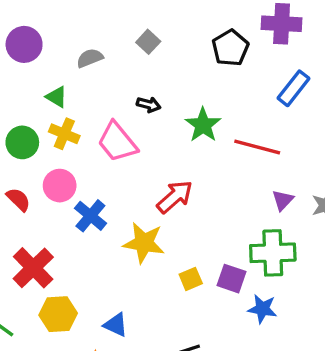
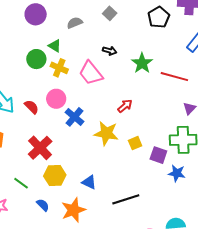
green circle: (22, 142) -> (36, 59), moved
red arrow: (175, 197) -> (125, 106), size x0.7
yellow square: (191, 279) -> (135, 143), moved

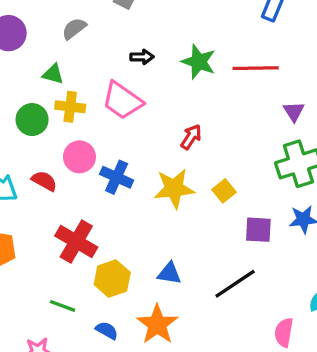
green circle: (36, 59) -> (32, 120), moved
purple square: (158, 155) -> (258, 230), moved

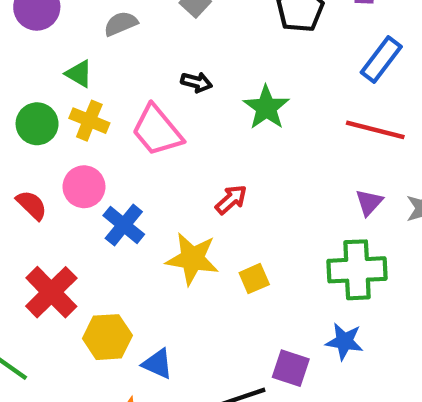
red line: (256, 68) -> (375, 130), moved
purple square: (258, 230) -> (291, 368), moved
yellow hexagon: (112, 279) -> (107, 337), moved

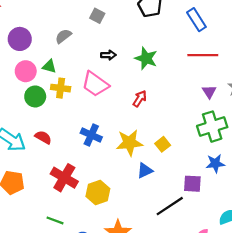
blue rectangle: (381, 59) -> (196, 20), turned -55
pink circle: (84, 187) -> (26, 71), moved
red arrow: (231, 200) -> (140, 99), moved
blue triangle: (158, 364) -> (145, 171), moved, turned -35

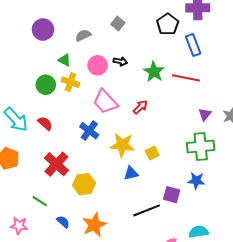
blue rectangle: (196, 20) -> (193, 45), moved
red line: (203, 55) -> (186, 78), moved
pink circle: (26, 71) -> (98, 65), moved
pink trapezoid: (95, 84) -> (105, 102), moved

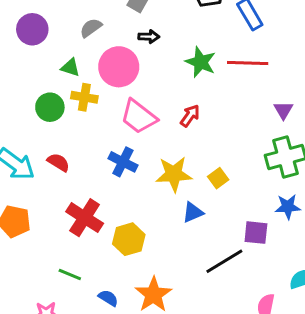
black arrow: (120, 61) -> (149, 37), moved
pink circle: (98, 65) -> (119, 67), size x1.4

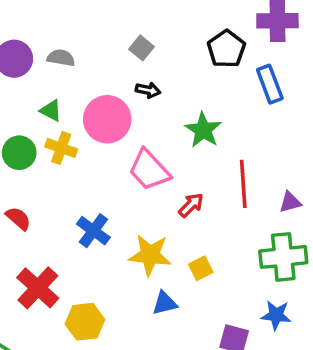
gray semicircle: (91, 28) -> (61, 58), moved, turned 35
red line: (248, 63) -> (243, 184), moved, turned 75
purple triangle: (283, 110) -> (290, 202), turned 36
red arrow: (190, 116) -> (191, 205), moved
pink trapezoid: (139, 117) -> (149, 170), moved

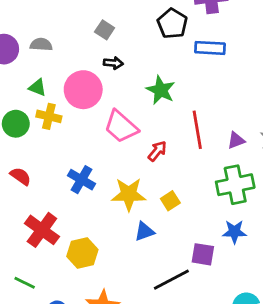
blue rectangle: (270, 84) -> (210, 48), turned -60

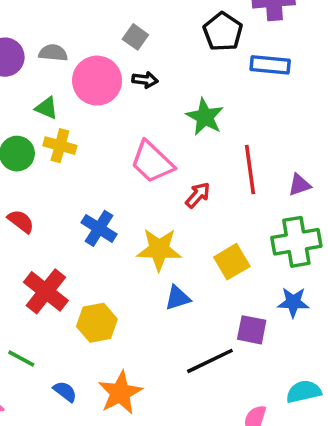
pink circle: (83, 90) -> (97, 81), moved
yellow square: (170, 201) -> (232, 262), moved, size x1.4

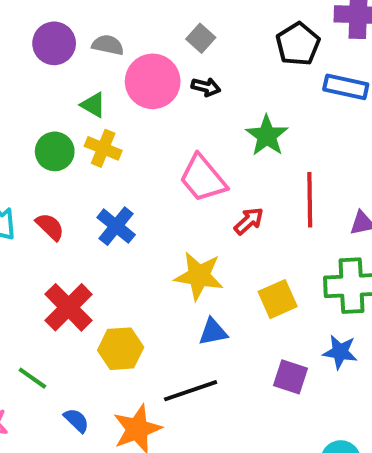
blue cross: (99, 228) -> (116, 226), moved
black line: (210, 361) -> (191, 391), moved

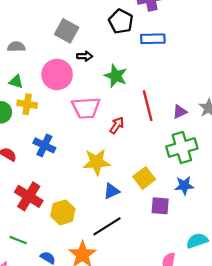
gray square: (201, 38) -> (67, 31), size x1.5
pink circle: (153, 81) -> (57, 74), moved
black arrow: (206, 87) -> (85, 56), moved
pink trapezoid: (203, 178) -> (86, 108), turned -40
yellow square: (278, 299) -> (144, 178), moved

